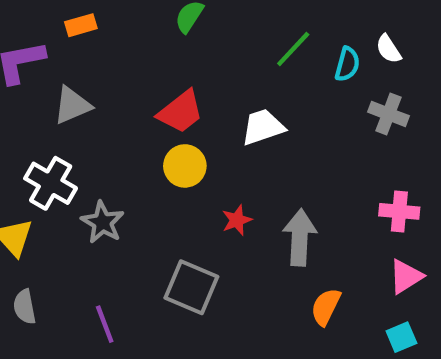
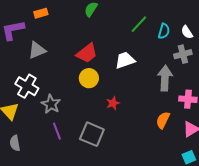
white semicircle: (388, 49) -> (187, 32), moved
gray cross: (388, 114) -> (183, 54), turned -36
gray arrow: (300, 237) -> (165, 78), moved
orange semicircle: (326, 307) -> (163, 120), moved
purple line: (105, 324) -> (57, 131), moved

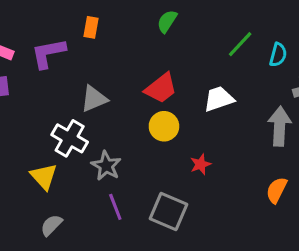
orange rectangle: (41, 13) -> (91, 27), turned -64
gray triangle: (37, 50) -> (94, 99), moved
gray semicircle: (15, 143) -> (51, 225), turned 56

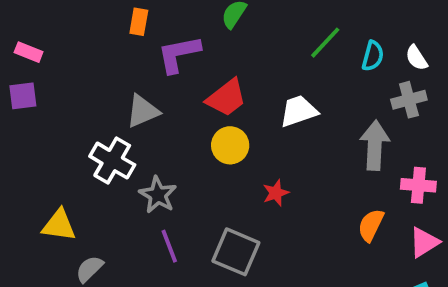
purple L-shape: (48, 53) -> (179, 54), moved
yellow triangle: (44, 176) -> (59, 225), moved, turned -40

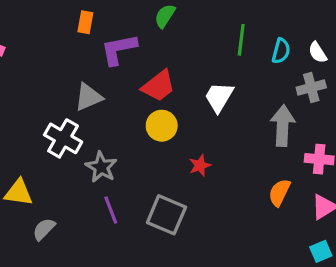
green line: (325, 43) -> (241, 40), turned -36
white trapezoid: (299, 111) -> (219, 97), turned -40

